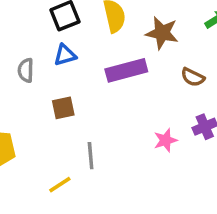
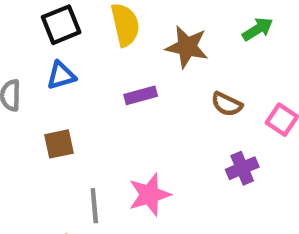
purple rectangle: (126, 70) -> (141, 95), size x0.6
pink star: (166, 140) -> (149, 195), moved, size x1.4

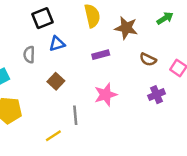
black square: (61, 25) -> (42, 18), moved
brown square: (59, 144) -> (56, 81), turned -35
pink star: (149, 195) -> (106, 95), moved

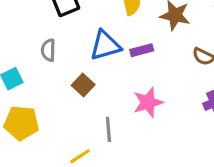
blue triangle: (57, 44) -> (105, 45), moved, size x1.5

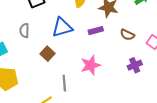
purple rectangle: (142, 50) -> (96, 31), moved

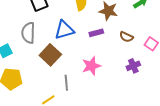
gray semicircle: (24, 31) -> (28, 33), size x1.5
brown square: (47, 54) -> (50, 55), size x1.5

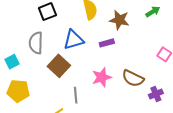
brown semicircle: (126, 37) -> (133, 78), moved, size x1.5
purple cross: (133, 66) -> (156, 94), moved

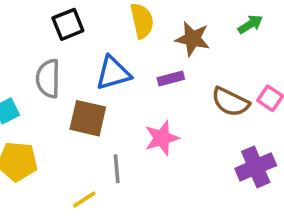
brown square: (59, 66) -> (88, 118), turned -30
brown semicircle: (133, 78) -> (230, 102), moved
purple cross: (156, 94) -> (256, 167), size x1.5

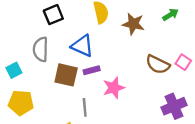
blue triangle: (113, 73) -> (82, 46), turned 40
purple rectangle: (171, 78) -> (92, 70), moved

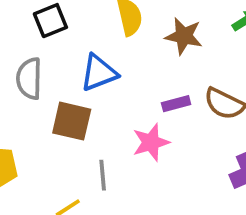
blue triangle: (82, 46) -> (99, 73), turned -45
purple rectangle: (92, 70) -> (176, 104), moved

